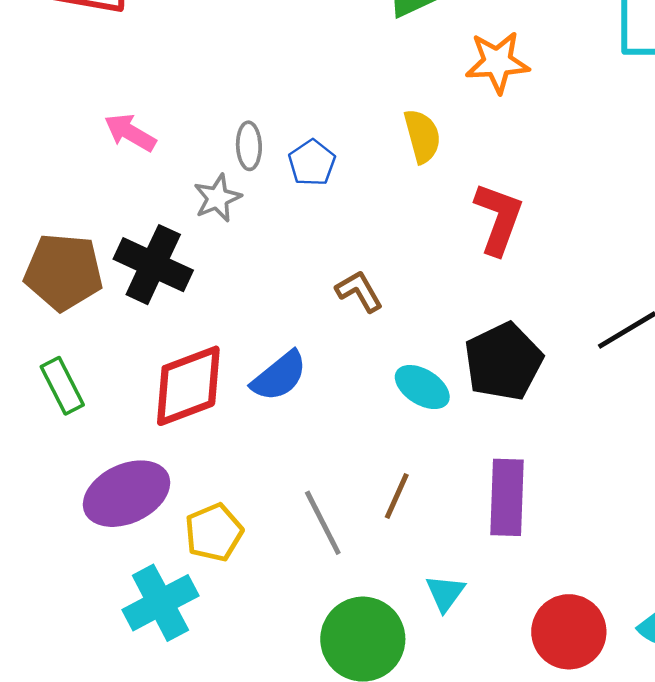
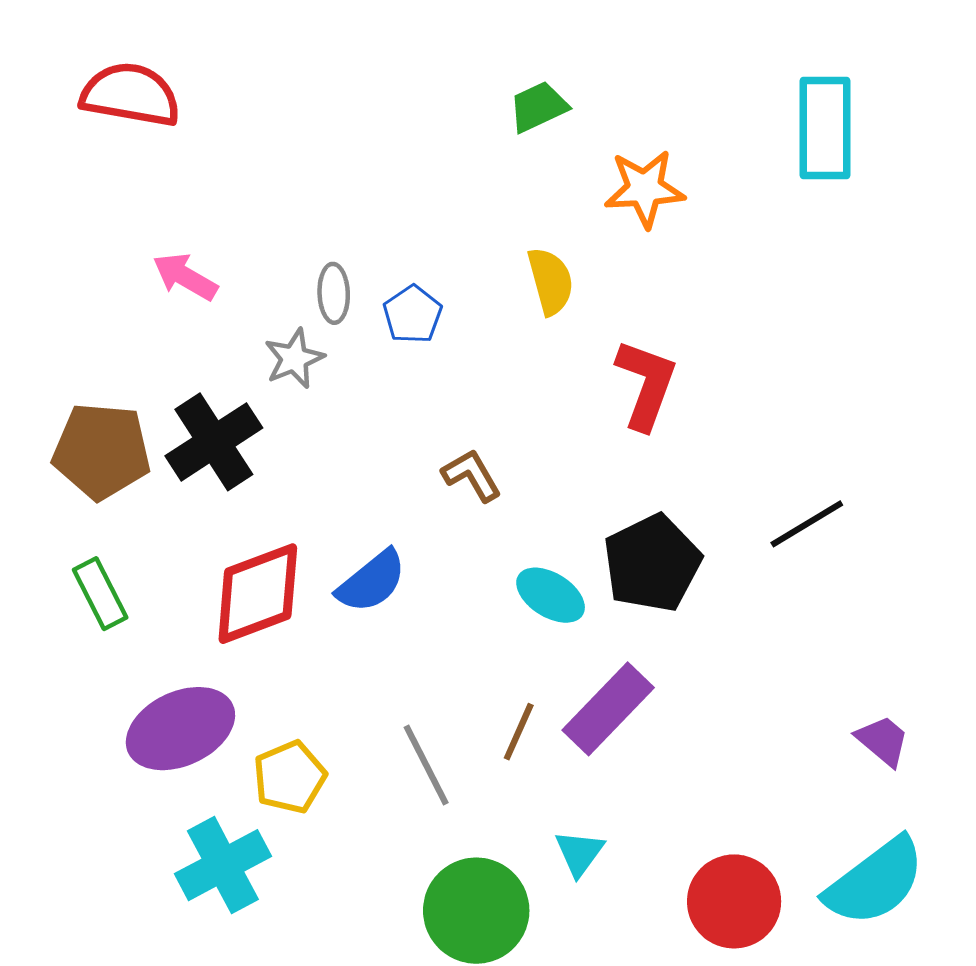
black cross: (153, 265) -> (214, 442), turned 32
purple rectangle: (507, 497) -> (608, 709), moved, turned 42

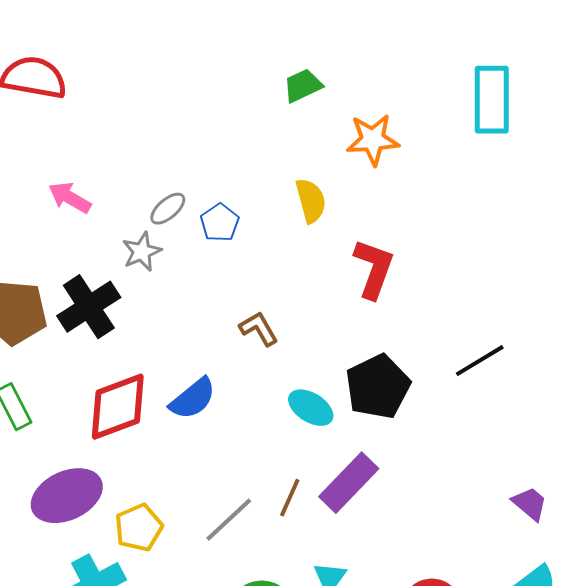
gray ellipse: (334, 293) -> (168, 209), turned 51
gray line: (426, 765) -> (229, 520), turned 74

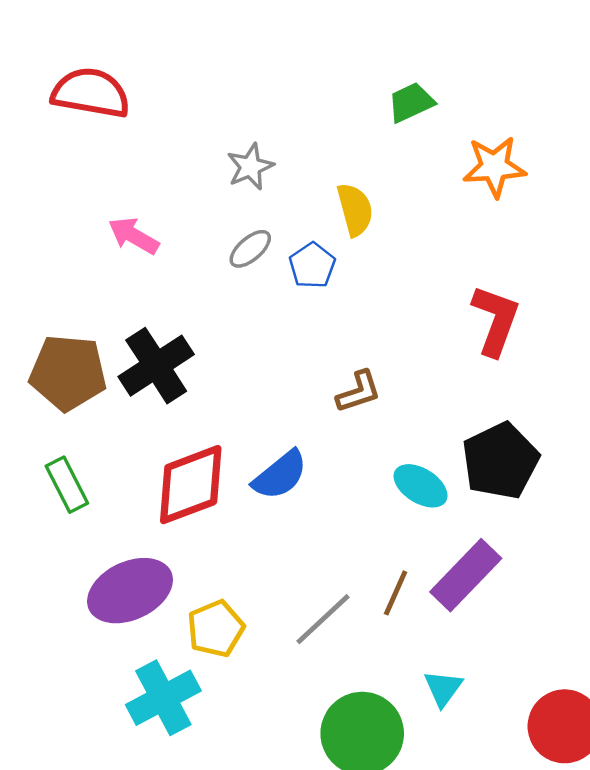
yellow semicircle: (311, 201) -> (355, 210), moved
gray star: (142, 252) -> (250, 167), moved
brown L-shape: (259, 329) -> (359, 392), turned 102

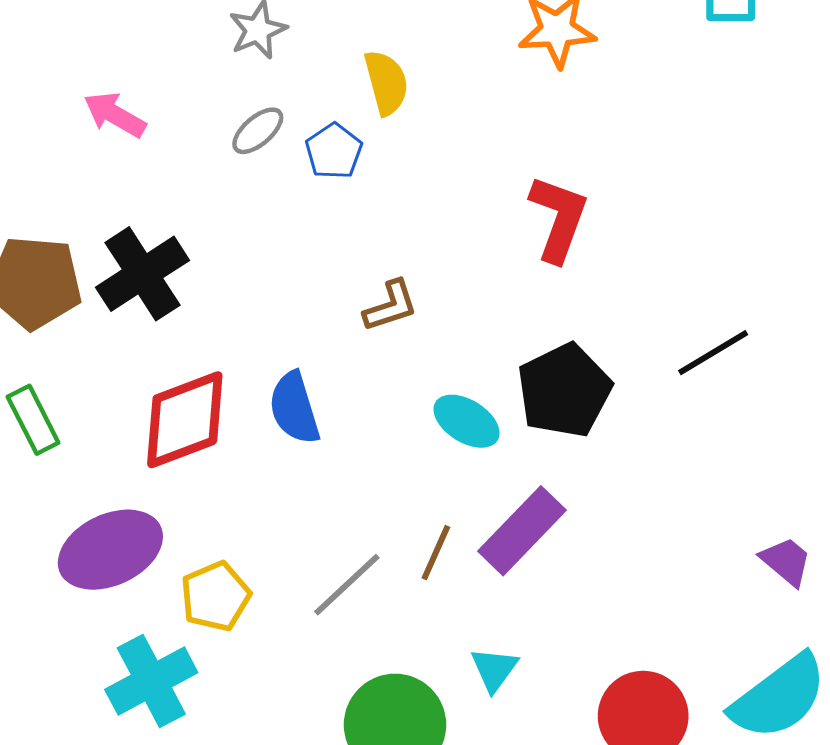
blue semicircle: (280, 475) -> (294, 408), turned 112

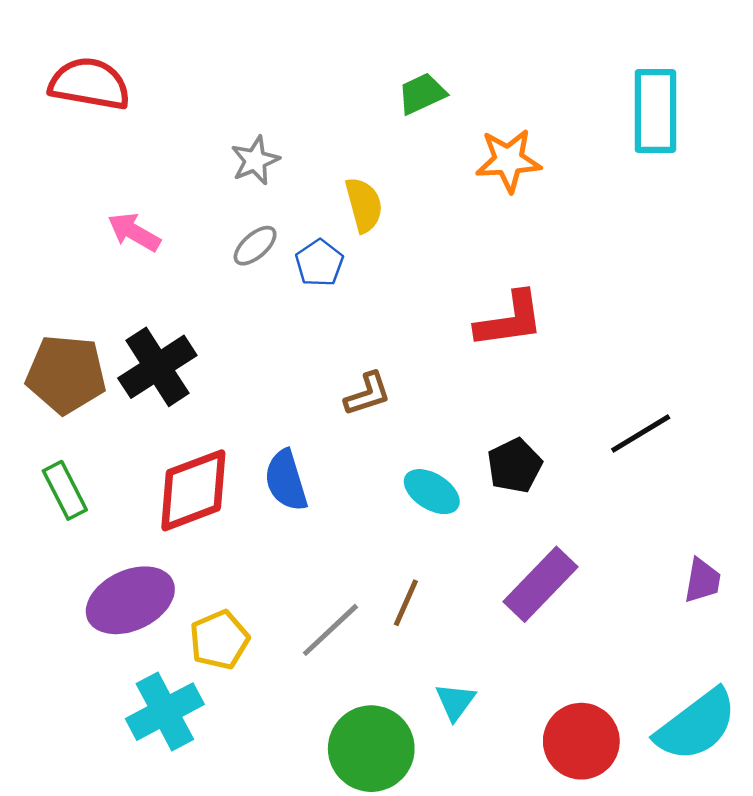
red L-shape: (558, 218) -> (510, 320), turned 62
black pentagon: (564, 391) -> (515, 466), size x0.7
purple rectangle: (522, 531) -> (541, 584), moved
purple trapezoid: (786, 561) -> (702, 581), moved, turned 60

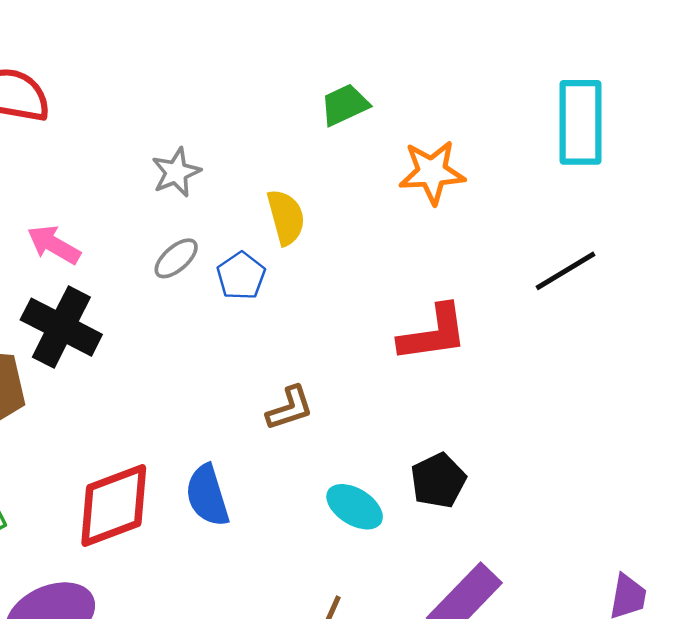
black cross: (157, 367) -> (61, 327), moved, turned -30
black line: (641, 433) -> (566, 271), moved

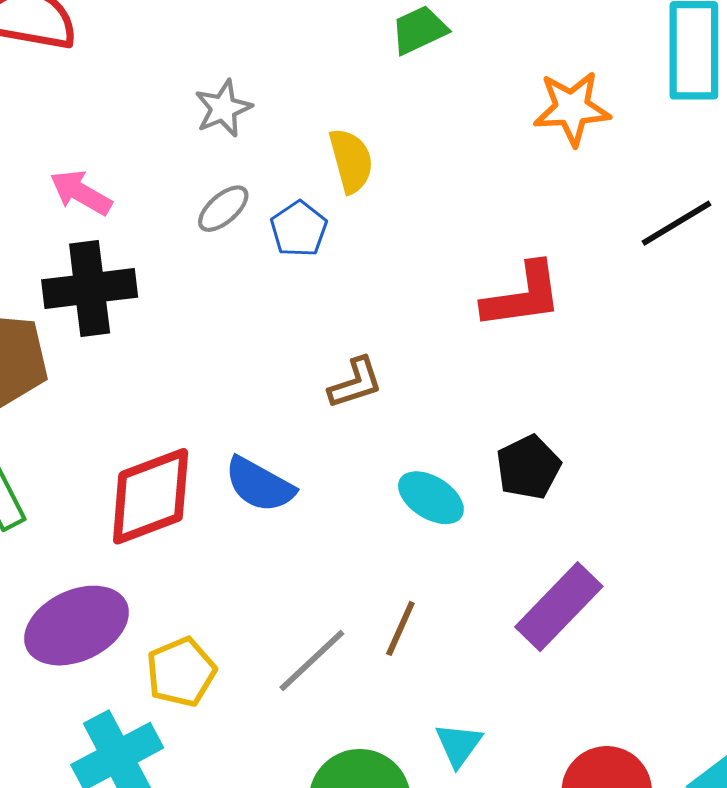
orange star: (432, 172) -> (572, 108), moved
black cross: (61, 327) -> (90, 289), turned -34
blue semicircle: (207, 496) -> (260, 485), turned -44

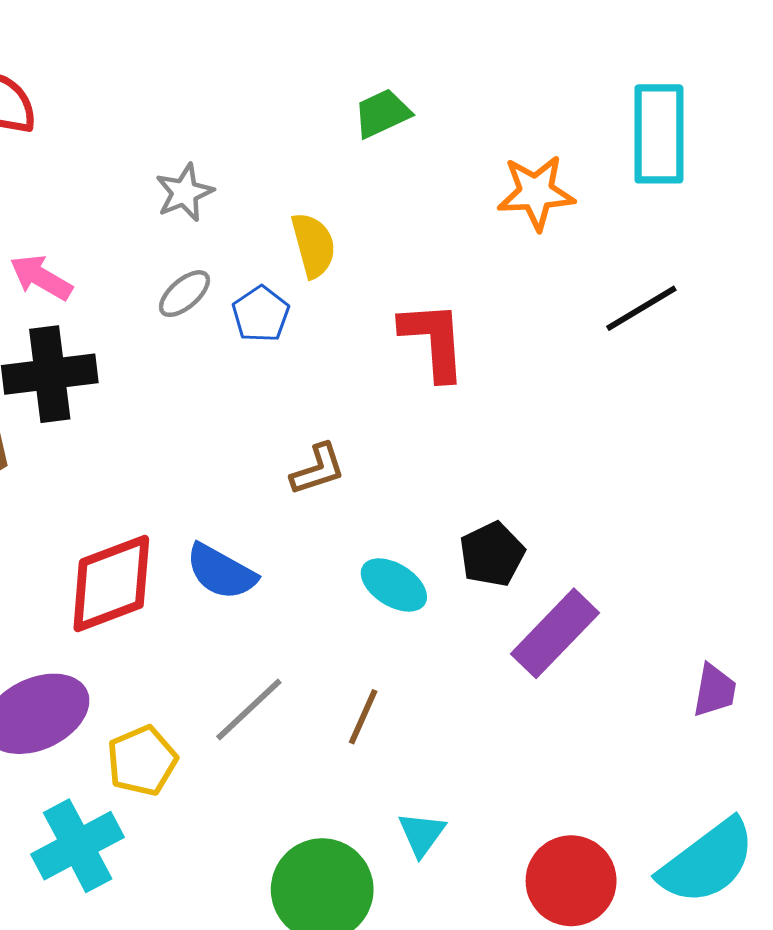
red L-shape: (522, 296) -> (433, 340), moved, turned -86
purple rectangle: (559, 607) -> (555, 633), moved
gray line: (312, 660) -> (249, 709), moved

